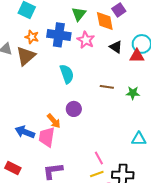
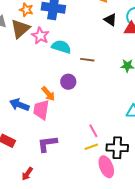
pink star: (86, 40) -> (40, 36), moved
cyan semicircle: (67, 74) -> (61, 47), turned -54
brown line: (107, 87) -> (87, 60), moved

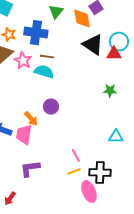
black triangle: (110, 20) -> (93, 45), size x1.6
brown line: (87, 60) -> (47, 57), moved

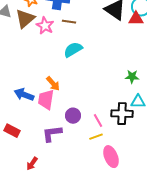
cyan semicircle: (44, 72) -> (73, 50), moved, turned -48
green star: (110, 91) -> (132, 77), moved
purple circle: (51, 107) -> (73, 116), moved
black cross: (100, 173) -> (122, 114), moved

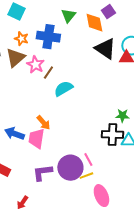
brown line: (69, 22) -> (48, 73), moved, turned -64
black cross: (122, 114) -> (112, 135), moved
purple circle: (73, 116) -> (70, 168), moved, size x1.6

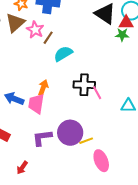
green star: (122, 116) -> (122, 35), moved
orange arrow: (43, 123) -> (43, 88), turned -119
black cross: (112, 135) -> (84, 85), moved
pink line: (88, 160) -> (97, 93), moved

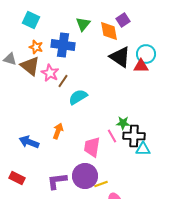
brown triangle: (15, 23) -> (30, 66), turned -40
green star: (122, 35) -> (123, 123), moved
black cross: (84, 85) -> (134, 136), moved
pink trapezoid: (36, 104) -> (92, 147), moved

